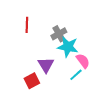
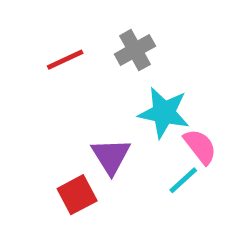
red line: (27, 25) -> (65, 60), turned 63
gray cross: (59, 34) -> (135, 50), moved

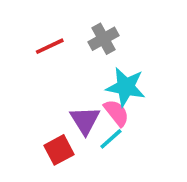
pink semicircle: (200, 146) -> (116, 113), moved
cyan line: (183, 180) -> (111, 139), moved

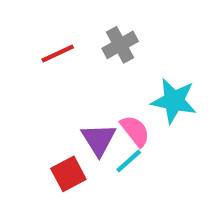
cyan star: (126, 87) -> (174, 101), moved

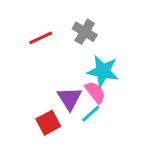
gray cross: (120, 45) -> (85, 32), turned -30
cyan star: (174, 101) -> (103, 71), moved

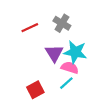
pink semicircle: (95, 92) -> (70, 68), turned -35
purple triangle: (69, 98) -> (54, 53), moved

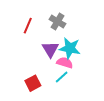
red line: (30, 28) -> (28, 26), turned -42

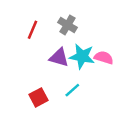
purple triangle: (50, 49) -> (59, 58), turned -42
pink semicircle: (65, 63) -> (104, 58), moved

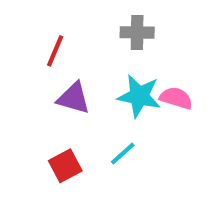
gray cross: (67, 25) -> (137, 32), moved, turned -30
purple triangle: (59, 58) -> (74, 98), moved

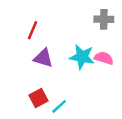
gray cross: (137, 32) -> (104, 19), moved
cyan line: (123, 153) -> (59, 106), moved

